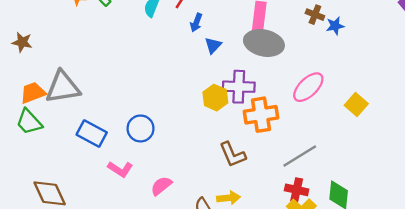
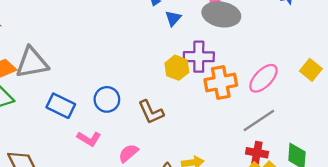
pink ellipse: (308, 87) -> (263, 78), moved
brown L-shape: (233, 155) -> (151, 112), moved

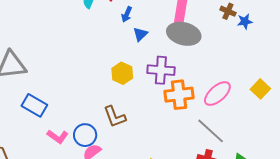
yellow hexagon: (177, 68) -> (122, 73), moved
blue circle: (107, 99) -> (85, 135), moved
gray line: (259, 120) -> (211, 131), turned 72

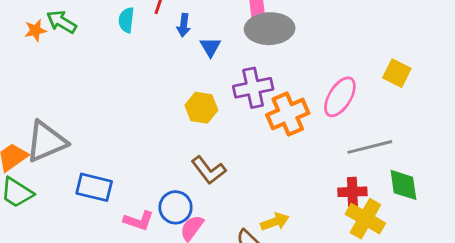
gray line: (211, 131) -> (370, 147), moved, turned -40

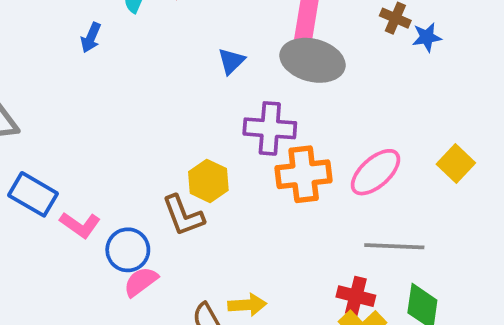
blue arrow: (184, 25) -> (91, 38), moved
yellow hexagon: (201, 108) -> (208, 181), moved
pink L-shape: (139, 221) -> (80, 225), moved

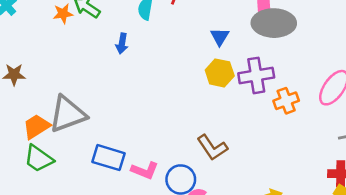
orange cross: (304, 174) -> (286, 101), size x0.7
yellow hexagon: (208, 181) -> (220, 73), moved

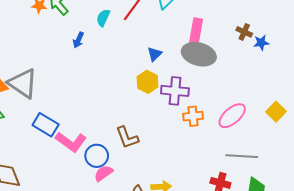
gray triangle: (67, 114) -> (23, 83), turned 40
pink L-shape: (145, 170) -> (71, 142), size x1.4

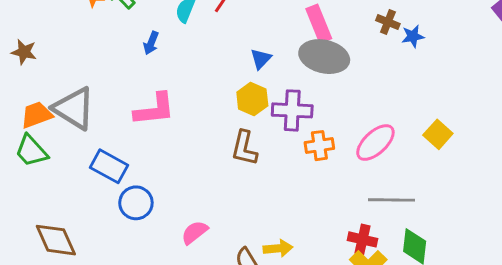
pink rectangle: (196, 31) -> (319, 24), turned -30
brown L-shape: (127, 138) -> (244, 148), moved, turned 35
pink L-shape: (71, 142) -> (154, 109), moved, turned -40
blue circle: (97, 156) -> (136, 203), moved

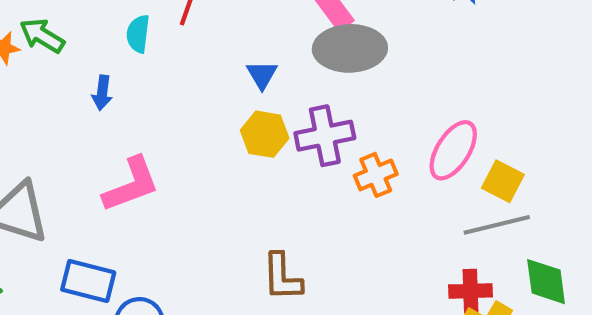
yellow square: (438, 134) -> (503, 181), moved
brown L-shape: (244, 148) -> (282, 277), moved

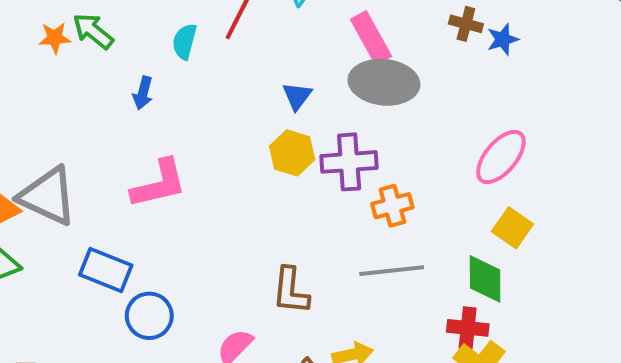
pink ellipse: (453, 150) -> (501, 157), moved
gray line: (497, 225) -> (392, 271), moved
green diamond: (546, 282) -> (485, 279), moved

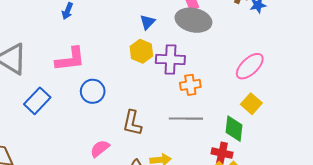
blue rectangle: (106, 270) -> (37, 101), turned -75
blue circle: (149, 316) -> (93, 91), moved

